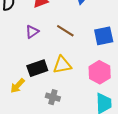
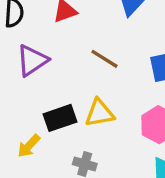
purple triangle: (32, 32) -> (32, 60), moved, size x1.5

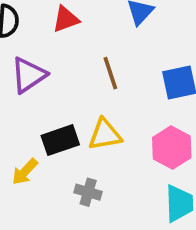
brown line: (104, 59) -> (110, 73), turned 40

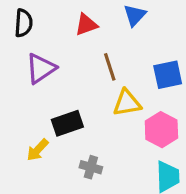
red triangle: (66, 19) -> (86, 25), moved
yellow triangle: (105, 135) -> (127, 103), moved

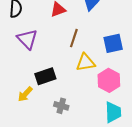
brown line: (110, 67) -> (74, 38), turned 36
purple triangle: (41, 68) -> (27, 39), turned -40

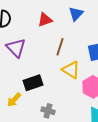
yellow triangle: (86, 62) -> (71, 70), turned 42

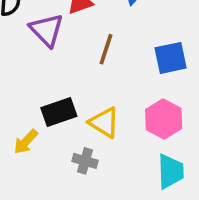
purple triangle: (16, 48) -> (47, 30), moved
yellow triangle: (71, 70) -> (104, 123), moved

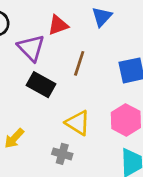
black rectangle: (59, 112) -> (41, 85), moved, turned 48

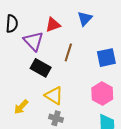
yellow triangle: (78, 123) -> (54, 96), moved

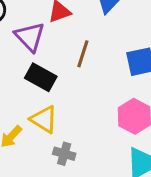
yellow triangle: (54, 96) -> (44, 119), moved

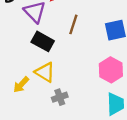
gray cross: (64, 154) -> (60, 97), turned -35

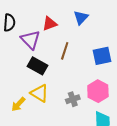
gray cross: (60, 97) -> (73, 99), moved

